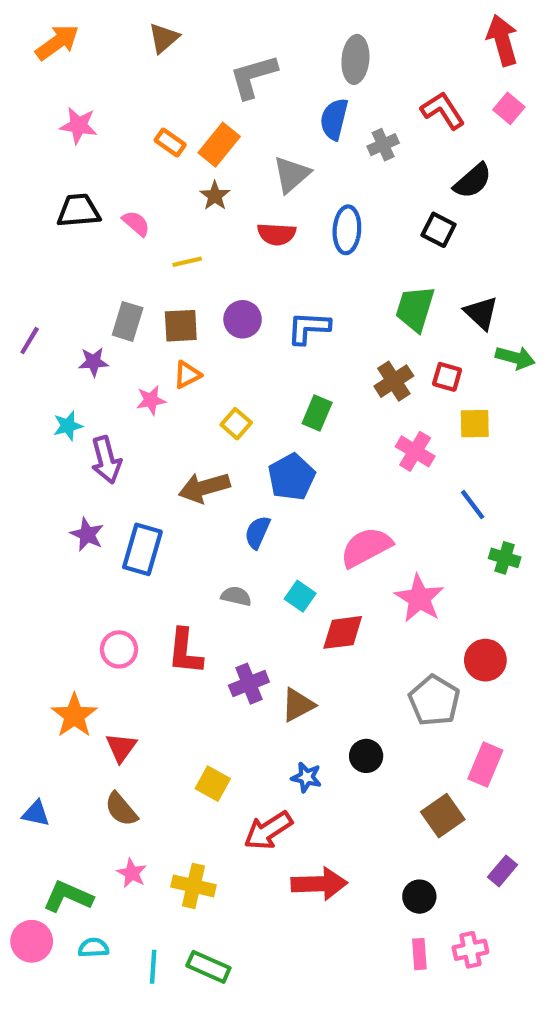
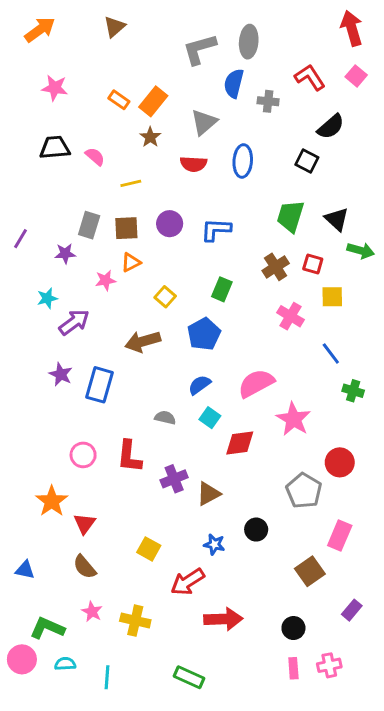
gray L-shape: (253, 76) -> (199, 49), moved
gray cross: (383, 145) -> (268, 101), turned 30
purple arrow: (106, 460) -> (74, 322), turned -112
blue semicircle: (257, 532) -> (199, 385), moved, turned 30
green rectangle: (208, 967) -> (189, 677), moved

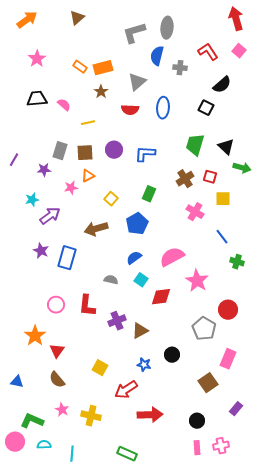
pink star: (55, 88) -> (37, 59), turned 30
orange rectangle: (153, 101) -> (103, 68), turned 36

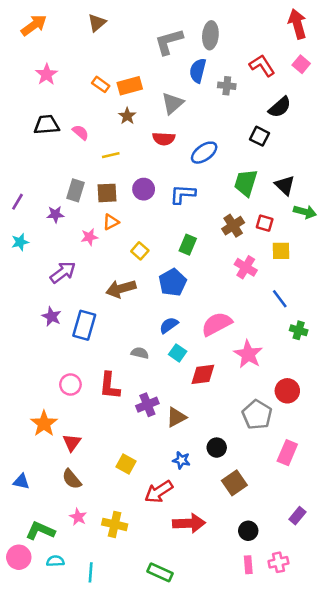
blue ellipse: (163, 108) -> (204, 153), moved, turned 50
cyan star: (32, 200) -> (20, 242), moved
brown square: (208, 383) -> (234, 483), moved

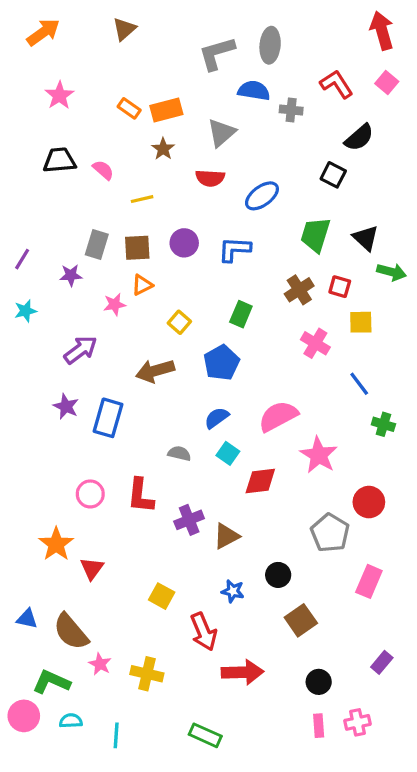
blue semicircle: (198, 71) -> (254, 91), turned 85
brown semicircle: (72, 479) -> (71, 632), moved, size x1.4
red arrow: (159, 492) -> (204, 632), turned -80

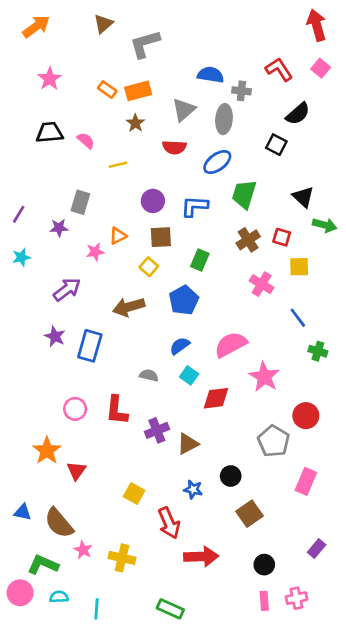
gray ellipse: (270, 45) -> (224, 119), moved
gray L-shape: (217, 53) -> (145, 44), moved
green trapezoid: (315, 235) -> (244, 194), moved
brown square: (137, 248) -> (161, 237), moved

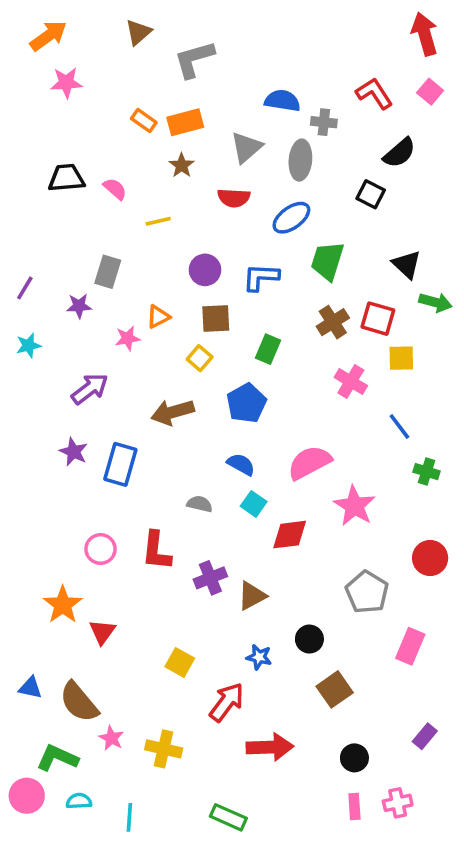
pink star: (50, 79) -> (66, 83), moved, turned 30
red square: (282, 237) -> (378, 319), size x1.4
blue semicircle: (180, 346) -> (241, 464), turned 65
red circle: (306, 416) -> (430, 558), moved
red arrow: (169, 523) -> (227, 702), turned -120

